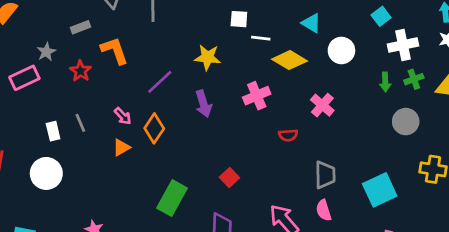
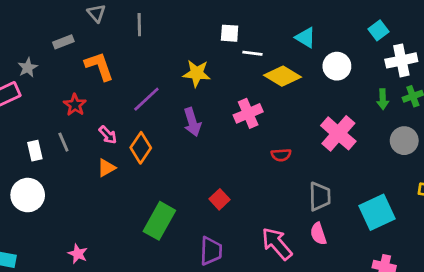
red star: (80, 71) -> (75, 105), moved
pink cross: (322, 105) -> (338, 133), moved, size x1.4

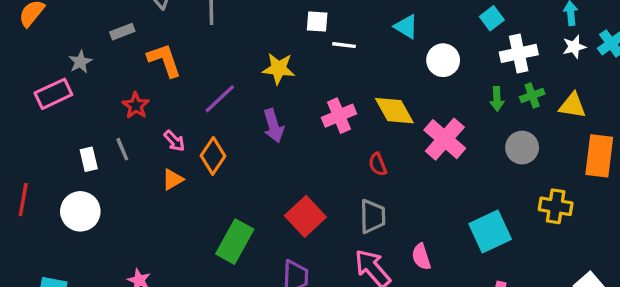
yellow diamond: (283, 76) -> (394, 111), moved, turned 30
red semicircle: (281, 155) -> (378, 164), turned 72
gray trapezoid: (320, 196) -> (373, 216), moved
red square: (220, 199) -> (305, 216), size x1.6

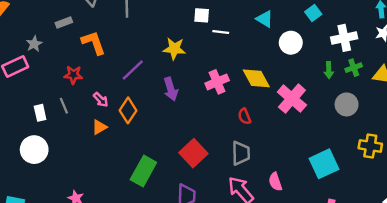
cyan square: (492, 18) -> (313, 13), moved
red star: (136, 106) -> (73, 75), turned -30

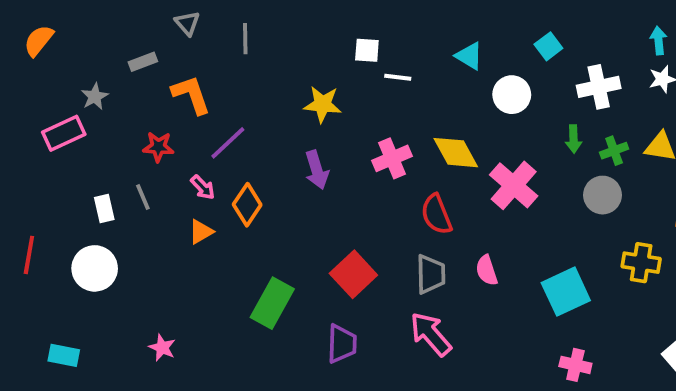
green cross: (354, 68) -> (614, 151), moved
purple line: (133, 70) -> (228, 143), moved
red semicircle: (244, 116) -> (436, 214), size x1.5
pink semicircle: (275, 182) -> (487, 270), moved

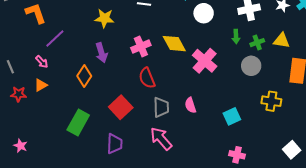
red star: (158, 147) -> (19, 94), moved
orange diamond: (247, 205) -> (84, 76), moved
red semicircle: (436, 214) -> (147, 78), moved
cyan square: (566, 292) -> (232, 116), size x0.7

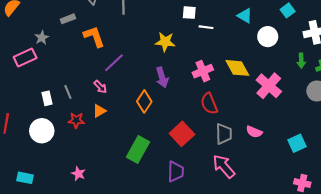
pink semicircle: (190, 105) -> (254, 132), turned -49

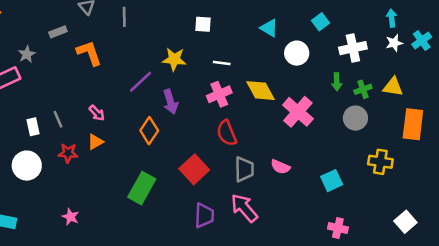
white line: (206, 27) -> (222, 63), moved
purple line: (114, 63) -> (140, 82), moved
purple trapezoid: (176, 172) -> (204, 216), moved

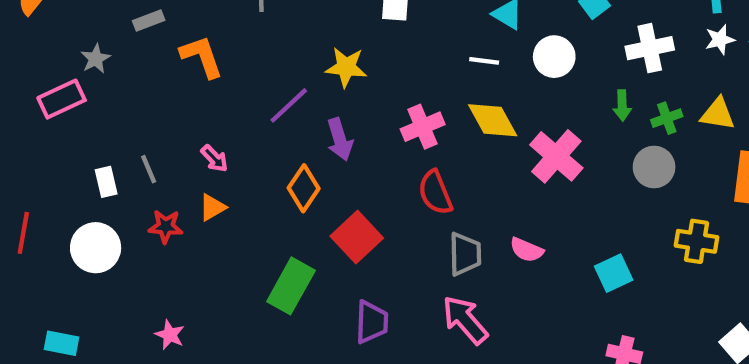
white line: (222, 63) -> (484, 61), moved
red square: (194, 169) -> (357, 237), moved
purple trapezoid: (204, 216) -> (372, 322), moved

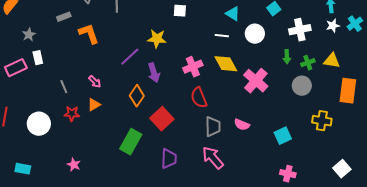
gray star: (96, 59) -> (29, 35), moved
pink rectangle: (62, 99) -> (16, 68), moved
white rectangle: (106, 182) -> (38, 58), moved

